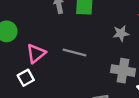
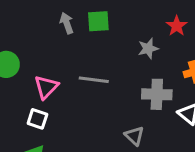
white square: (26, 78) -> (37, 119), turned -35

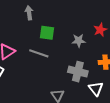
green square: (98, 21) -> (47, 33), moved

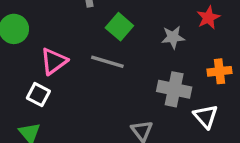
green square: (47, 33) -> (119, 27), turned 35

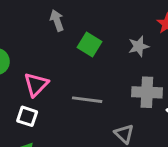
gray line: (107, 62) -> (87, 100), moved

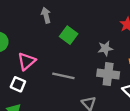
gray star: (139, 46) -> (105, 48), moved

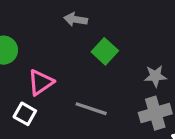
gray arrow: (46, 15) -> (76, 19), turned -72
gray cross: (108, 74) -> (155, 113), turned -30

